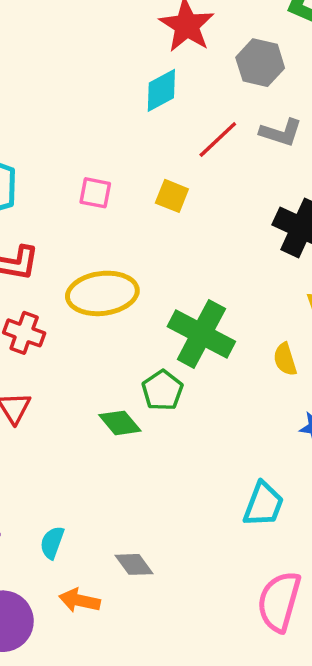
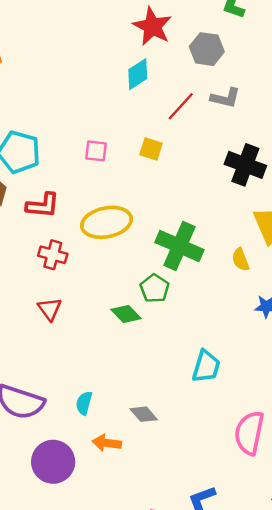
cyan trapezoid: (263, 504) -> (206, 366), moved

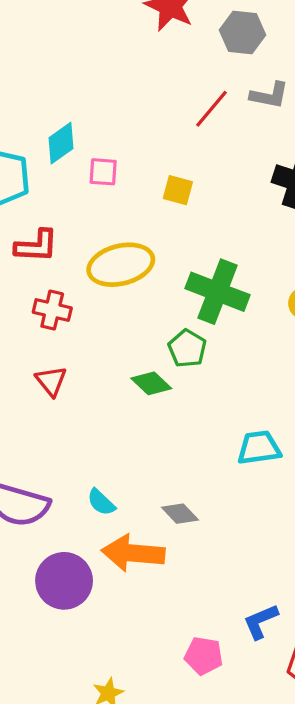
cyan diamond: (138, 74) -> (61, 143), moved
yellow square: (151, 149) -> (178, 190), moved
cyan trapezoid: (206, 366) -> (259, 448), turned -112
cyan semicircle: (84, 403) -> (101, 502), turned -60
orange arrow: (107, 443) -> (133, 553), size x1.6

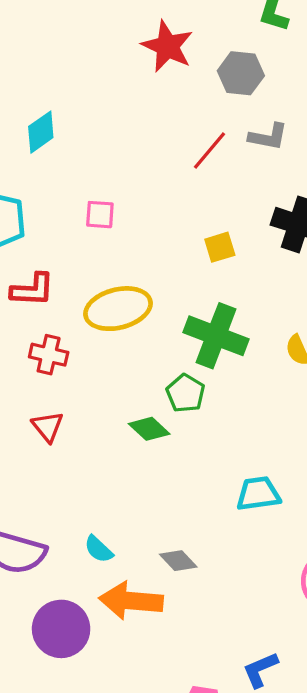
cyan diamond: (61, 143) -> (41, 132), moved
yellow square: (178, 190) -> (220, 247), moved, turned -32

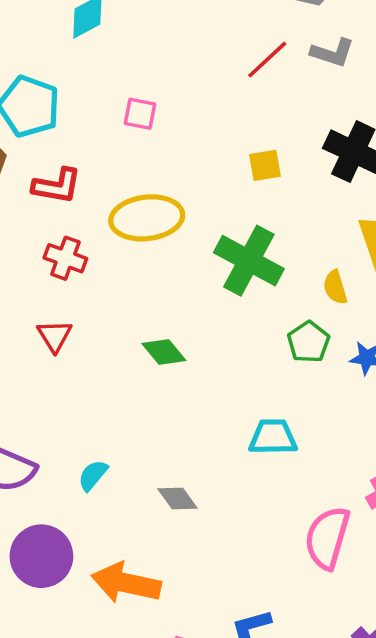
green pentagon: (186, 393) -> (309, 342), moved
cyan semicircle: (99, 549) -> (93, 475), turned 80
orange arrow: (131, 601) -> (126, 583), moved

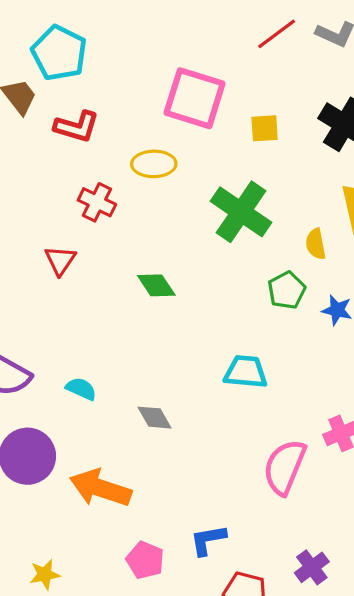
pink square: (140, 114) -> (195, 98), moved, size x2.0
yellow ellipse: (147, 218) -> (154, 164), size x0.7
red cross: (65, 258) -> (97, 202), moved
cyan semicircle: (93, 475) -> (81, 389), turned 68

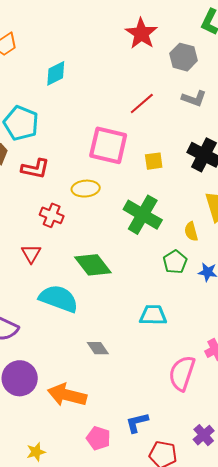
red line: (277, 34) -> (142, 104), moved
green diamond: (156, 285) -> (93, 265), size x1.5
cyan semicircle: (81, 389) -> (59, 299), moved, size x2.0

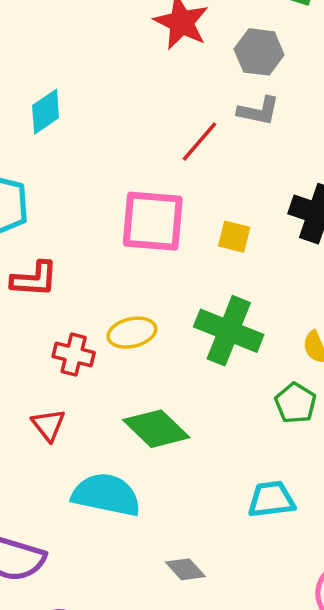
gray L-shape: (194, 98) -> (259, 111), moved
yellow square: (154, 161) -> (234, 237), turned 30
yellow ellipse: (86, 189) -> (132, 333), moved

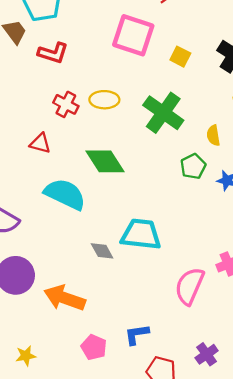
red triangle: (48, 425) -> (40, 143), turned -50
cyan trapezoid: (271, 499) -> (141, 234), moved, size x1.4

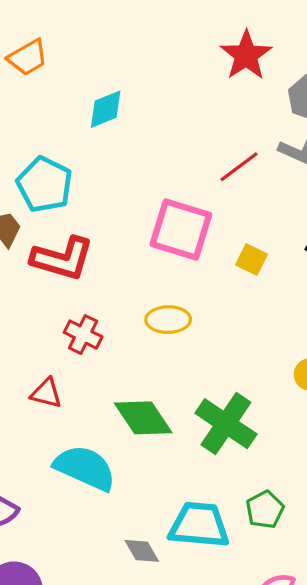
red L-shape: (53, 53) -> (62, 259), size x1.4
yellow ellipse: (104, 100) -> (168, 320), moved
green cross: (163, 113) -> (226, 424), moved
green pentagon: (193, 166) -> (265, 510), moved

